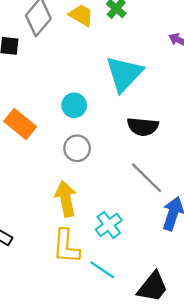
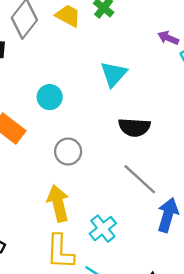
cyan triangle: (124, 74) -> (114, 74), size x0.7
cyan circle: (74, 105) -> (50, 97), moved

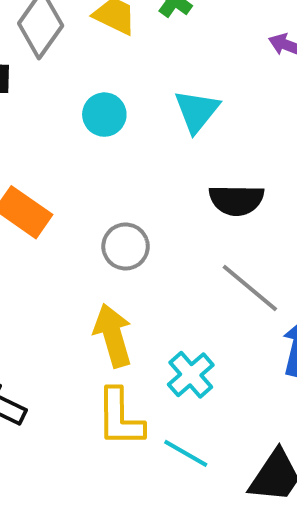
cyan circle: (50, 97) -> (104, 115), moved

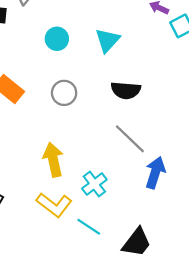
gray circle: (126, 247) -> (64, 93), moved
yellow L-shape: (120, 418) -> (54, 205), turned -56

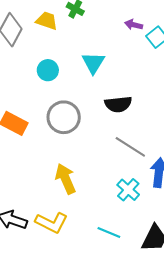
gray circle: (64, 93) -> (64, 117), size x1.4
cyan cross: (94, 184) -> (128, 190), moved
yellow L-shape: (54, 205) -> (51, 223), moved

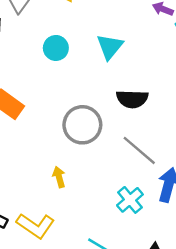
gray circle: (64, 117) -> (82, 125), moved
yellow arrow: (66, 179) -> (59, 177), size x0.6

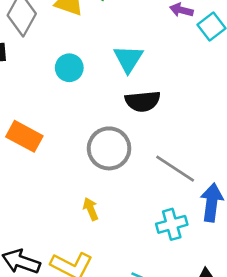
black semicircle: (132, 99) -> (143, 101), moved
cyan cross: (130, 200) -> (172, 224), turned 32

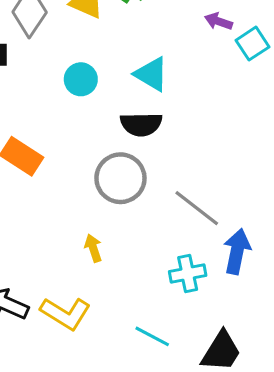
cyan triangle: (128, 59) -> (151, 74), turned -36
black semicircle: (143, 101) -> (141, 124), moved

